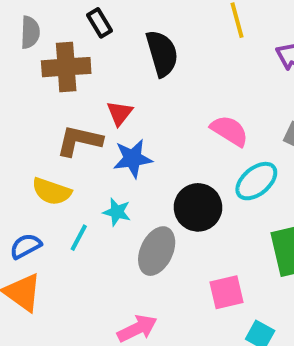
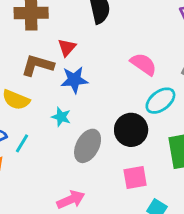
black circle: (198, 207) -> (131, 130), moved
cyan line: (79, 238) -> (22, 143), moved

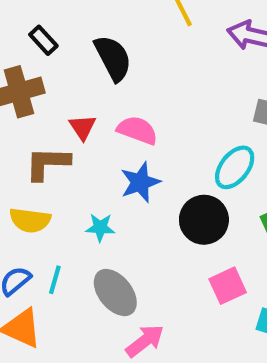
pink semicircle: (144, 64) -> (137, 130), moved
blue star: (74, 80) -> (140, 182), moved
gray ellipse: (88, 146) -> (115, 293), moved, turned -52

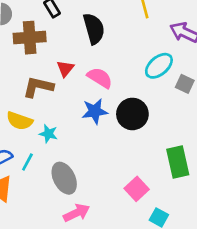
cyan ellipse: (235, 167) -> (159, 66), moved
black circle: (204, 220) -> (132, 114), moved
cyan star: (100, 227) -> (48, 134), moved
pink square: (228, 286) -> (137, 189), turned -30

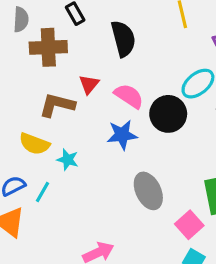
black circle: (132, 114) -> (168, 114), moved
gray ellipse: (64, 178) -> (148, 191), moved
pink square: (137, 189) -> (189, 225), moved

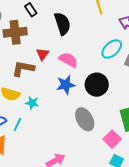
black circle: (168, 114) -> (97, 85), moved

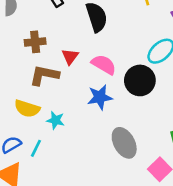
brown cross: (15, 32) -> (35, 42), moved, size x0.7
black circle: (97, 85) -> (140, 80), moved

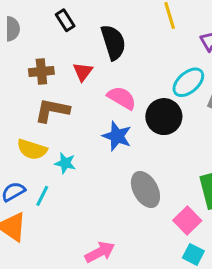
red triangle: (70, 57) -> (83, 72), moved
blue star: (100, 97) -> (117, 136), turned 30

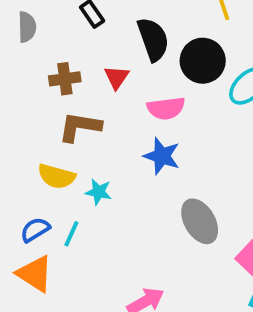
pink semicircle: (122, 98) -> (166, 108), turned 144
black circle: (164, 117) -> (203, 61), moved

